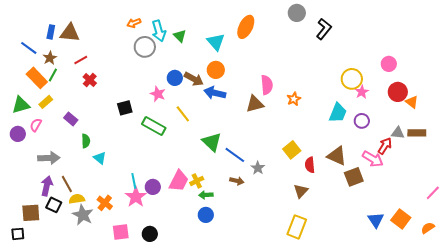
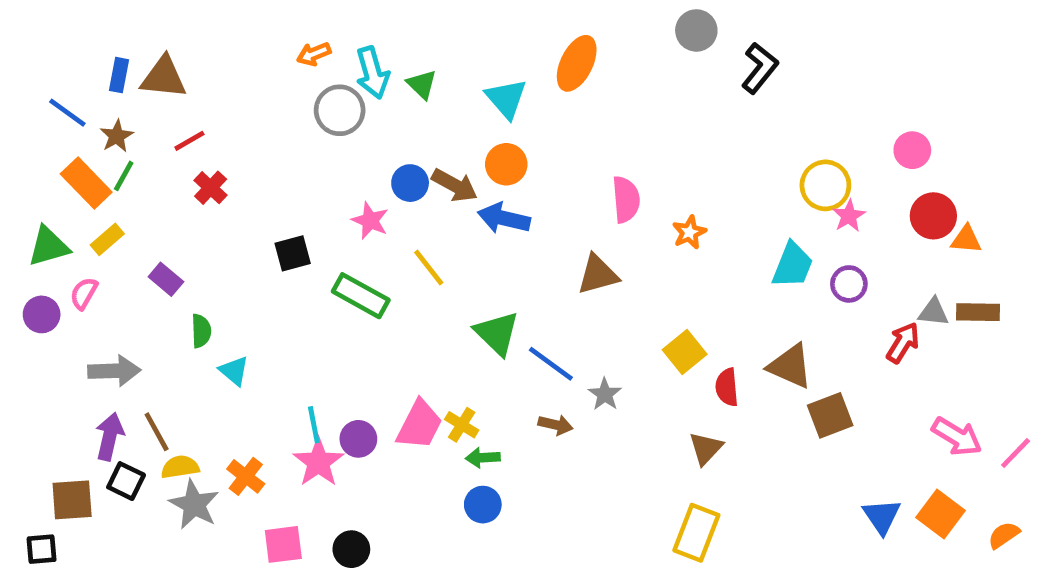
orange triangle: (412, 102) -> (966, 239), turned -32
brown triangle: (255, 104) -> (598, 275), moved
pink arrow: (373, 159) -> (957, 436), moved
yellow cross: (197, 181) -> (462, 425), turned -32

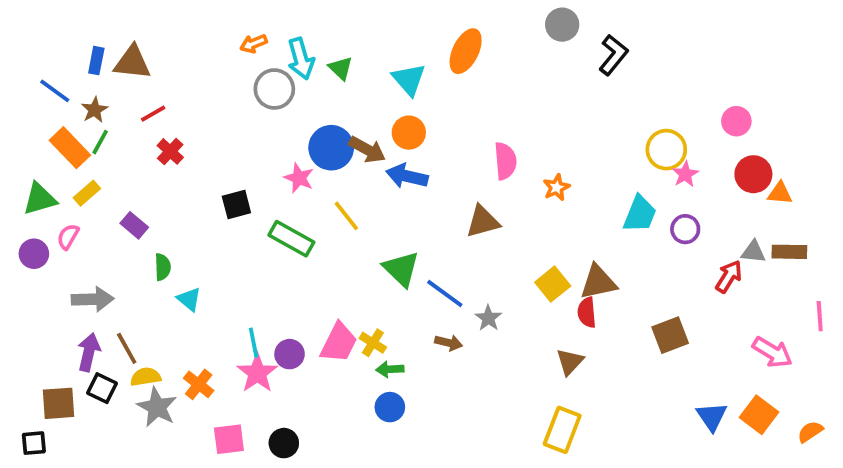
blue circle: (410, 183) -> (331, 148), size x1.5
brown triangle: (790, 366) -> (598, 282), moved, turned -36
pink line: (1016, 453) -> (820, 316), moved, turned -48

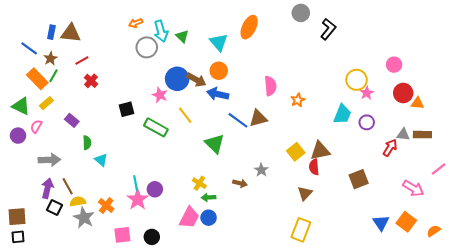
green triangle: (40, 199) -> (21, 106), turned 42
blue line: (445, 293) -> (238, 120), moved
pink line: (820, 316) -> (439, 169), turned 56
pink trapezoid: (339, 343) -> (189, 218), moved
brown square: (58, 403) -> (17, 217), moved

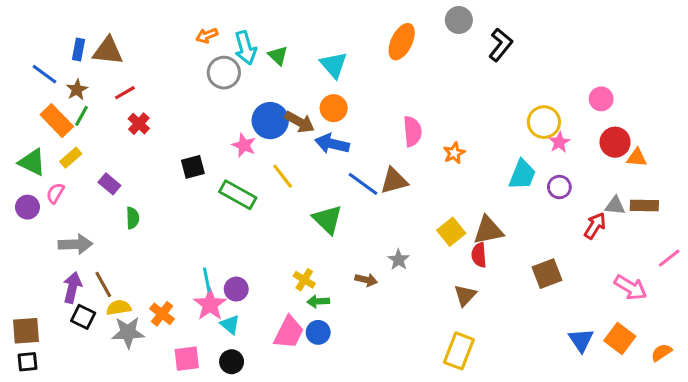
orange ellipse: (249, 27) -> (402, 42), moved
cyan triangle: (101, 160) -> (230, 325), moved
gray star: (84, 218) -> (128, 332), turned -30

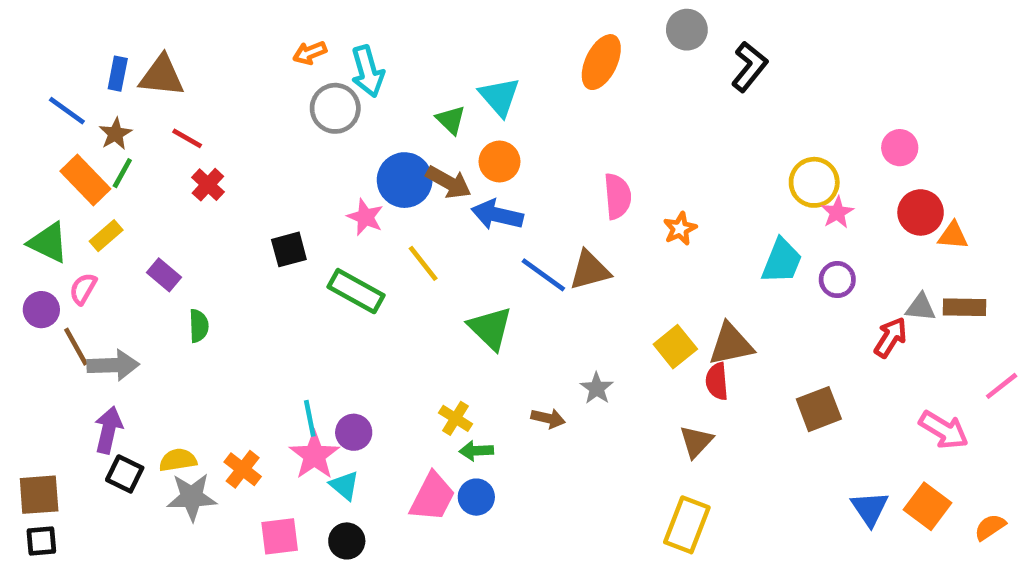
green triangle: (278, 56) -> (451, 120), moved
red line: (125, 93) -> (187, 138), turned 60
brown line: (103, 284) -> (76, 347), moved

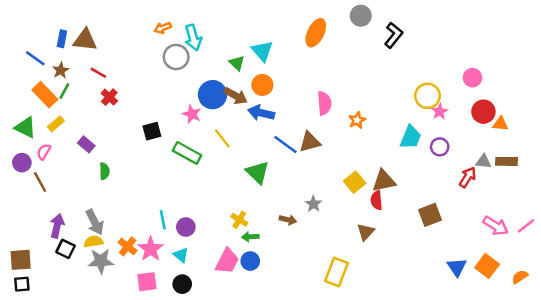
gray arrow: (113, 365) -> (95, 222), moved, turned 65
pink line: (1002, 386) -> (526, 226), moved
pink star: (314, 455) -> (151, 249), moved
yellow rectangle: (687, 525) -> (336, 272), moved

